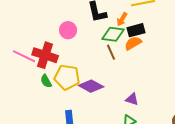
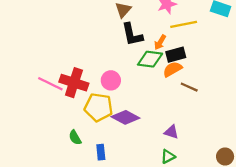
pink circle: (68, 30) -> (111, 80), moved
brown line: (111, 52) -> (189, 87), moved, turned -42
green semicircle: (46, 81) -> (75, 137), moved

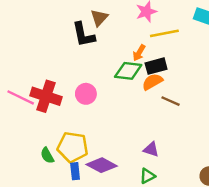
black L-shape: (132, 34) -> (83, 35), moved
yellow pentagon: (99, 107) -> (73, 147), moved
purple diamond: (125, 117) -> (102, 165), moved

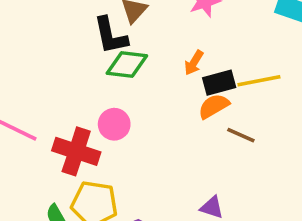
yellow line: (164, 33) -> (259, 81), moved
green diamond: (128, 71) -> (127, 65), moved
red cross: (46, 96) -> (76, 151), moved

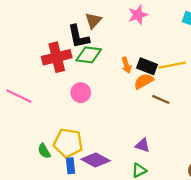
orange arrow: (194, 63) -> (126, 65), moved, turned -49
black rectangle: (219, 83) -> (147, 66), turned 36
red cross: (76, 151) -> (57, 57), moved, turned -32

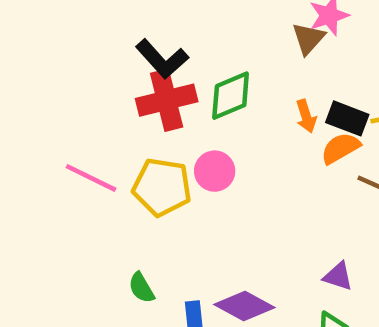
brown triangle: (93, 21) -> (308, 38), moved
black L-shape: (78, 37) -> (162, 59), moved, turned -30
green diamond: (89, 55) -> (231, 96), turned -30
yellow pentagon: (68, 143) -> (162, 187), moved

